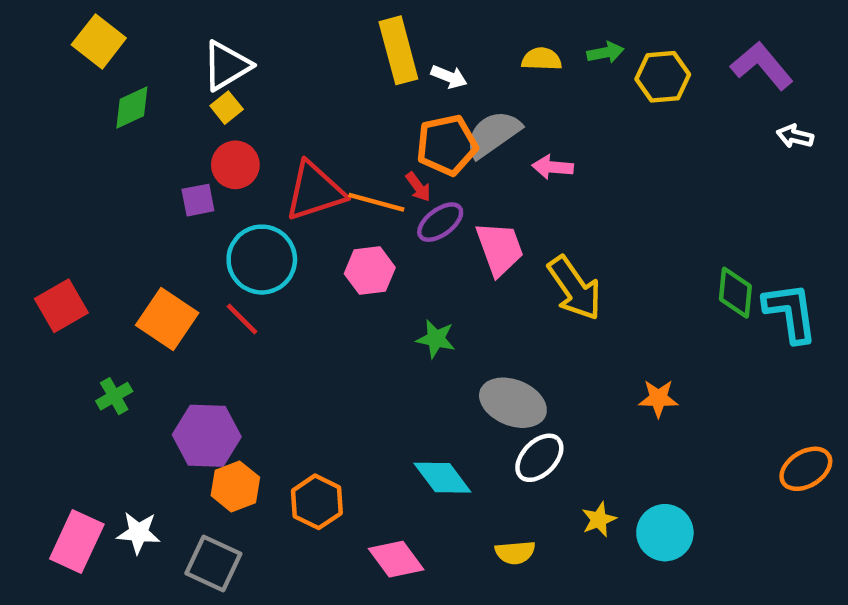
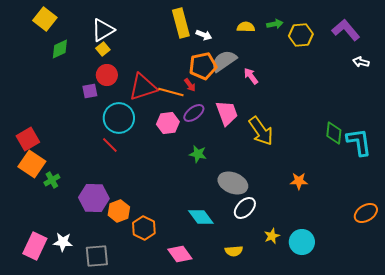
pink arrow: (553, 167) -> (251, 76), turned 48
purple ellipse: (440, 222) -> (194, 113), moved
orange square: (167, 319) -> (32, 164), moved
orange hexagon: (235, 486) -> (119, 211), moved
gray square: (213, 564) -> (97, 256), turned -30

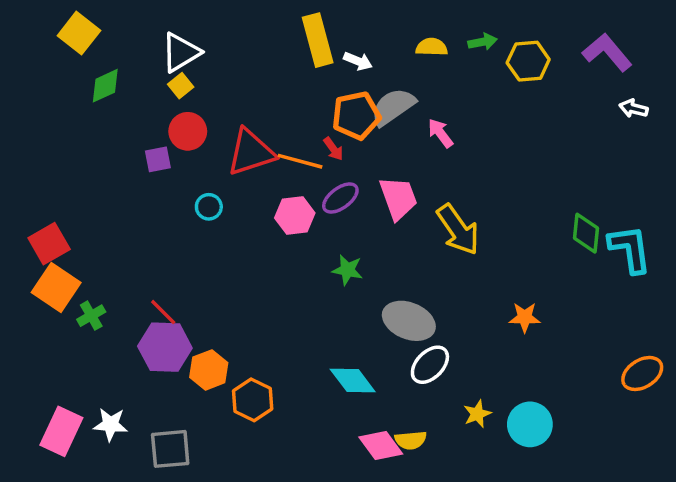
cyan circle: (119, 118) -> (209, 207), size x0.5
red line: (110, 145) -> (163, 312), moved
pink diamond: (180, 254) -> (381, 445), moved

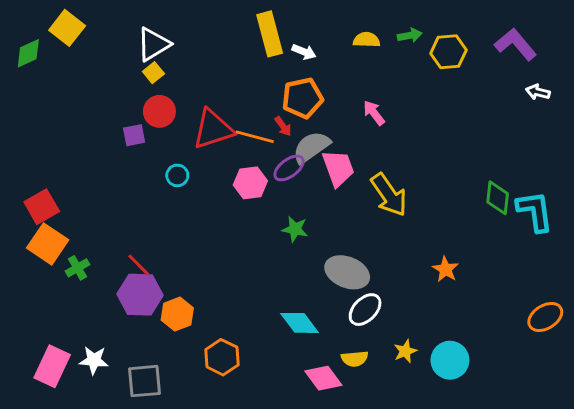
green diamond: (105, 86) -> (28, 53), moved
gray semicircle: (393, 107) -> (311, 147), moved
orange star: (525, 317) -> (445, 269), turned 30
orange hexagon: (253, 400) -> (222, 357), moved
yellow semicircle: (411, 440) -> (355, 359), moved

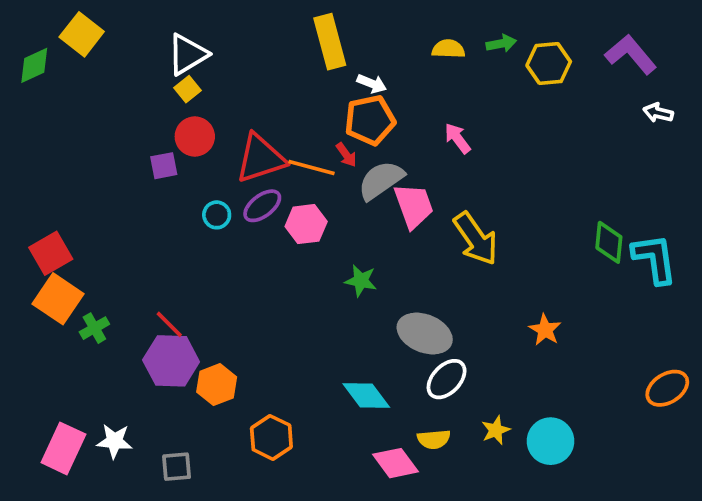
white arrow: (304, 52) -> (372, 84), moved
purple ellipse: (289, 168) -> (262, 206), moved
gray square: (145, 381) -> (177, 467), size x0.7

